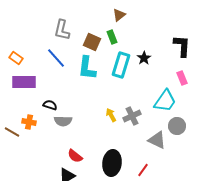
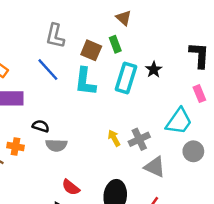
brown triangle: (119, 15) -> (124, 18), turned -40
gray triangle: (157, 140) -> (155, 167), moved

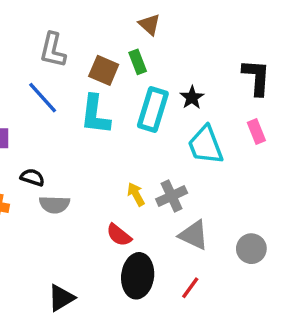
cyan trapezoid: (179, 121) -> (206, 145), moved, turned 124
gray circle: (193, 151) -> (251, 249), moved
red semicircle: (71, 187) -> (119, 235), moved

